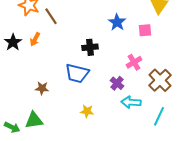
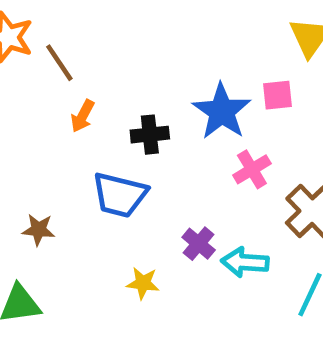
blue star: (117, 22) -> (222, 111), moved, size x1.4
orange arrow: (35, 39) -> (83, 116), moved
purple cross: (117, 83) -> (199, 244), moved

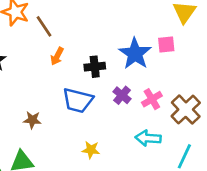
pink cross: (252, 169) -> (152, 99), moved
purple cross: (199, 244) -> (122, 95), moved

